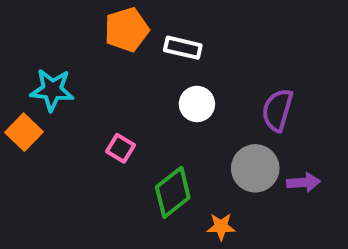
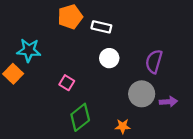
green diamond: (173, 192) -> (80, 117), moved

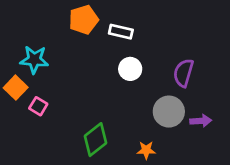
pink square: (67, 83) -> (38, 106), moved

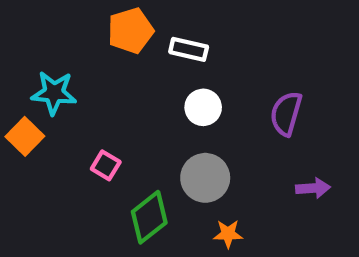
pink square: (38, 106) -> (106, 165), moved
gray circle: (169, 112) -> (205, 178), moved

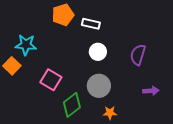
pink square: (106, 165) -> (51, 80), size x1.5

